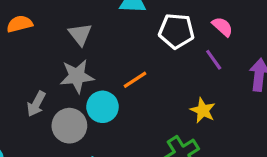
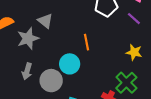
gray star: (77, 76) -> (28, 38), moved
orange line: (135, 80) -> (87, 42), turned -56

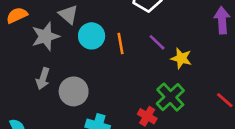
purple line: (134, 19) -> (157, 42), moved
cyan circle: (70, 64) -> (92, 36), moved

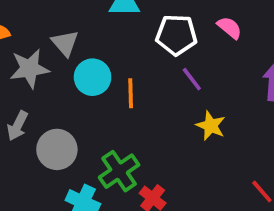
purple line: (157, 42) -> (192, 79), moved
green cross: (170, 97) -> (119, 171), moved

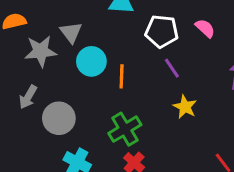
green cross: (119, 171) -> (125, 129), moved

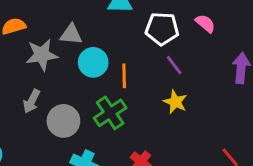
gray triangle: (71, 32) -> (71, 34), turned -45
yellow star: (185, 107) -> (175, 102), moved
green cross: (125, 129) -> (110, 113), moved

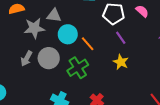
orange line: (124, 76) -> (88, 44), turned -42
gray circle: (63, 121) -> (49, 58), moved

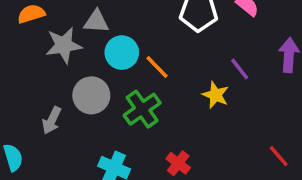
purple line: (121, 38) -> (240, 69), moved
gray arrow: (27, 58) -> (52, 120), moved

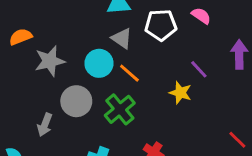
gray triangle: (96, 22) -> (122, 38), moved, turned 35

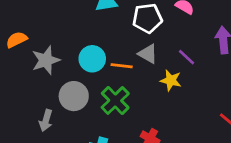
gray triangle: (122, 38) -> (148, 54), moved
orange line: (129, 73) -> (122, 66), turned -30

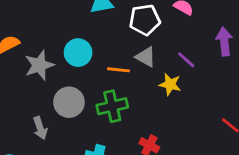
cyan circle: (92, 59) -> (78, 53), moved
green cross: (115, 100) -> (112, 106), turned 32
gray arrow: (46, 120) -> (40, 128), turned -35

